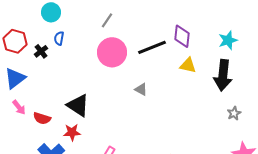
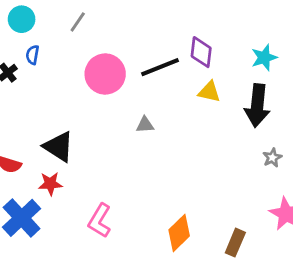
gray line: (107, 20) -> (78, 22), moved
gray triangle: (141, 89) -> (145, 125), turned -32

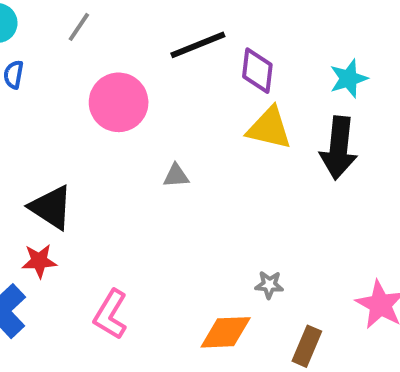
black line: (160, 67) -> (198, 45), moved
yellow triangle: (209, 92) -> (269, 128), size x1.4
gray star: (272, 158) -> (269, 285), moved, turned 30
orange diamond: (179, 233) -> (226, 332), turned 42

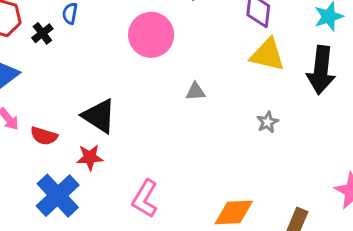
gray star: (269, 285) -> (267, 122), moved, turned -30

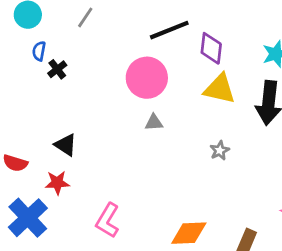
black cross: (42, 33) -> (57, 69), moved
pink circle: (151, 35) -> (147, 78), moved
black triangle: (99, 116) -> (66, 145), size x0.7

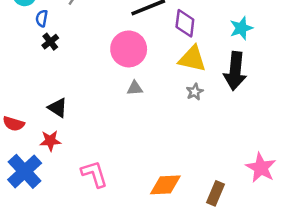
blue semicircle: (39, 51) -> (42, 18), moved
gray star: (220, 150) -> (195, 92), moved
pink L-shape: (108, 220) -> (94, 174), turned 132

